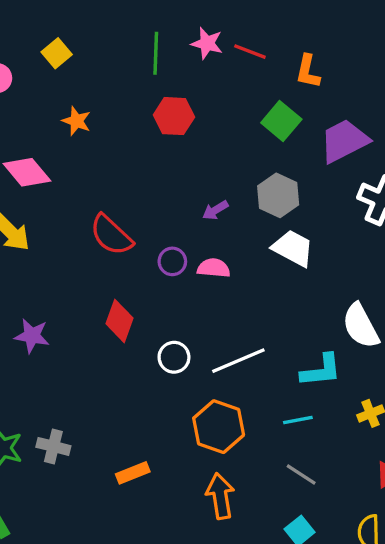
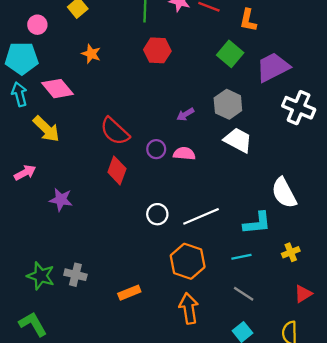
red diamond: (119, 321) -> (117, 170), moved

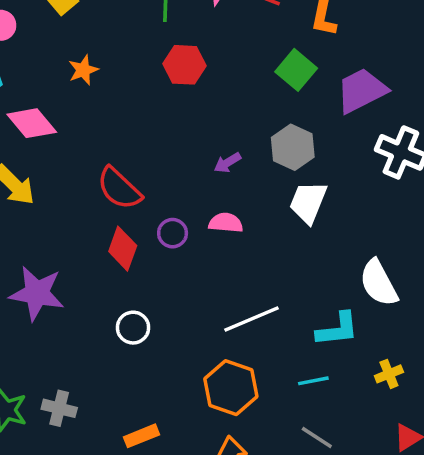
orange star: (91, 54) -> (83, 70), turned 30
white trapezoid: (238, 140) -> (308, 202), turned -96
purple circle: (156, 149) -> (173, 233), moved
purple star: (61, 200) -> (37, 293), size x1.5
white circle: (157, 214) -> (133, 328), moved

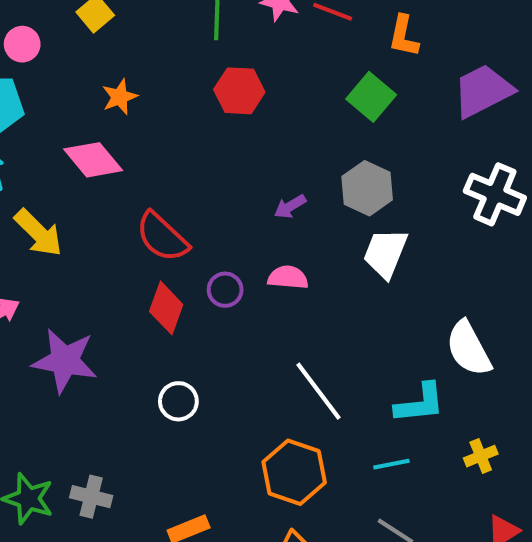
purple trapezoid: (361, 91) -> (483, 91), moved
pink diamond: (32, 123) -> (93, 160), moved
white line: (252, 319) -> (318, 391), turned 76

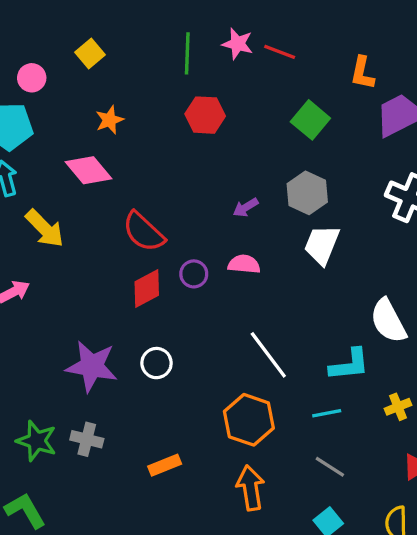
orange L-shape: (404, 36) -> (362, 73), moved
red diamond: (166, 308) -> (147, 288), turned 42
purple star: (65, 361) -> (92, 366), moved

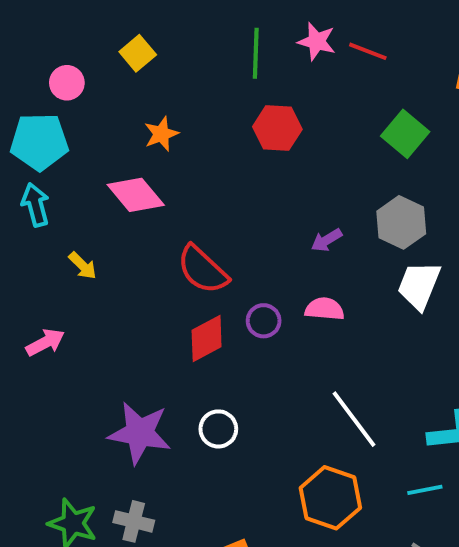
yellow arrow: (45, 229) -> (83, 266), size x0.6

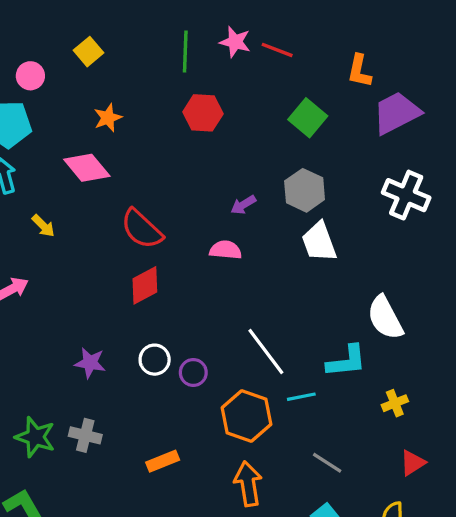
white trapezoid: (419, 285) -> (319, 242), turned -42
pink semicircle: (325, 309) -> (226, 250), moved
purple circle: (264, 321) -> (193, 372), moved
purple star: (140, 433) -> (90, 363), size x0.6
cyan line: (425, 490) -> (301, 397), moved

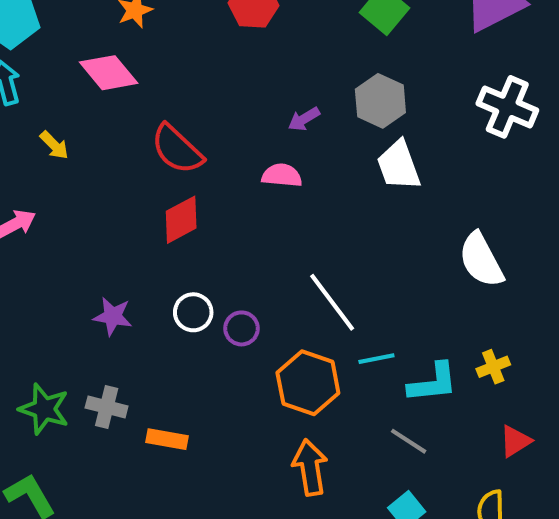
cyan L-shape: (346, 361) -> (433, 383), moved
orange rectangle: (163, 461) -> (167, 439), moved, turned 32

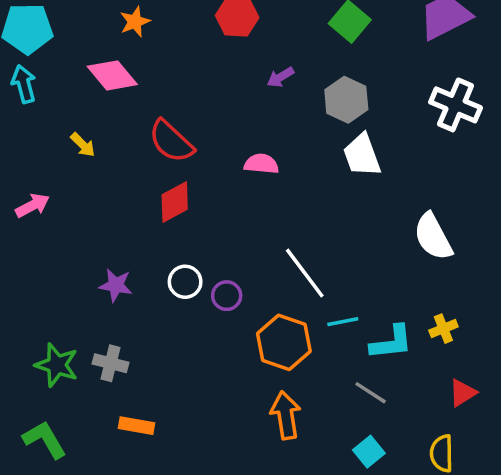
purple arrow: (304, 119) -> (280, 77), moved
yellow arrow: (54, 145) -> (83, 145), moved
orange rectangle: (167, 439) -> (137, 426), moved

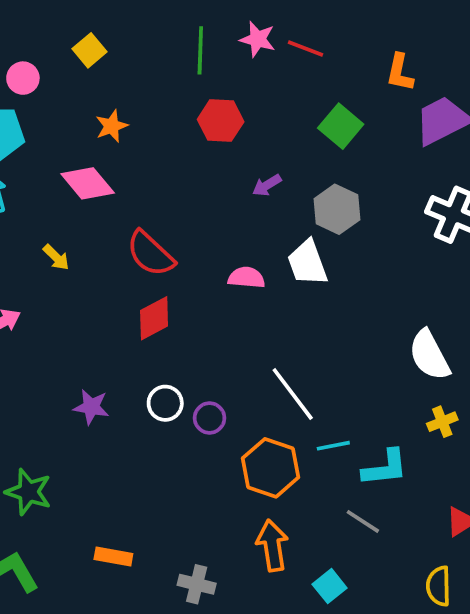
white trapezoid: (362, 155) -> (307, 263), moved
yellow cross: (443, 329) -> (442, 422), moved
gray cross: (111, 363) -> (197, 584), moved
cyan square: (369, 452) -> (330, 586), moved

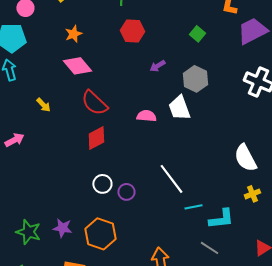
green square: (341, 126) -> (197, 34), size x0.7
pink diamond: (88, 183) -> (77, 66), moved
purple star: (91, 407) -> (62, 228), moved
orange hexagon: (270, 468) -> (100, 234), moved

